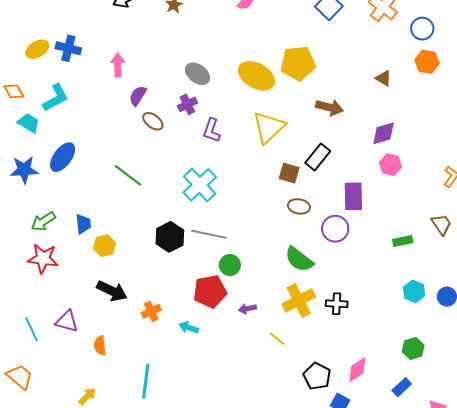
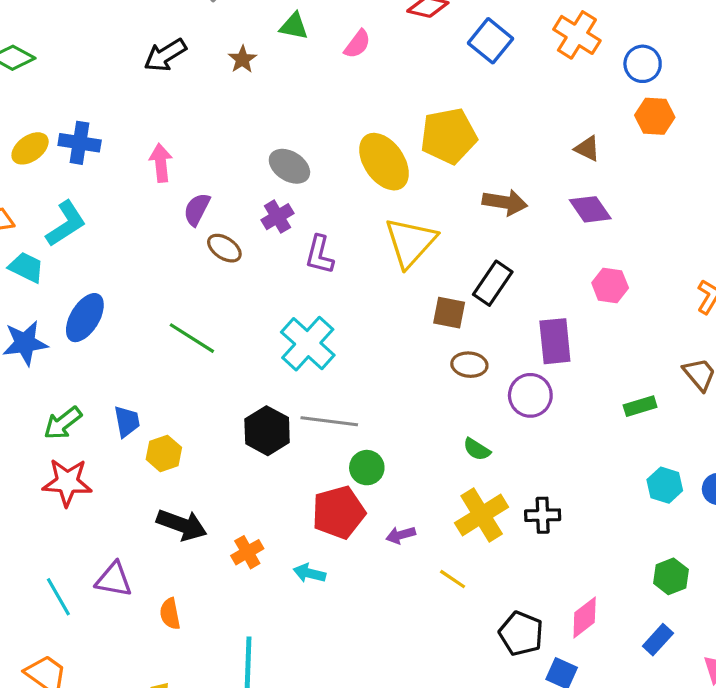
yellow ellipse: (257, 76) -> (384, 162), turned 30
purple diamond: (384, 133) -> (590, 209), moved, turned 76
green semicircle: (299, 259) -> (477, 449), size x0.6

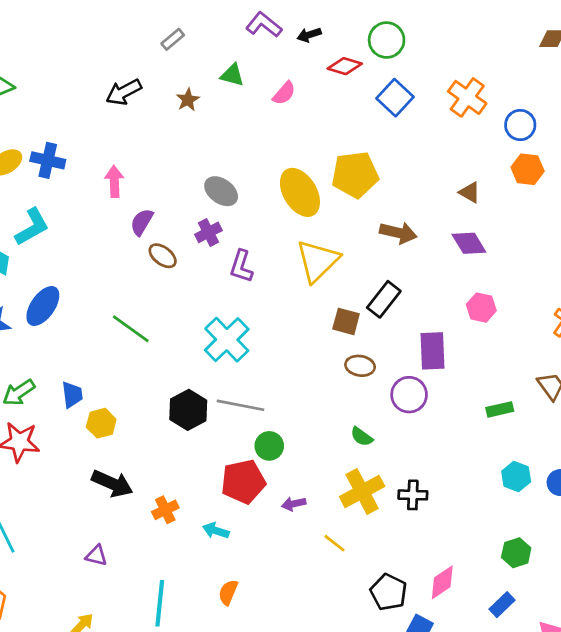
purple triangle: (114, 580) -> (96, 555), moved, size x0.7
orange semicircle: (170, 614) -> (228, 592), moved, turned 30

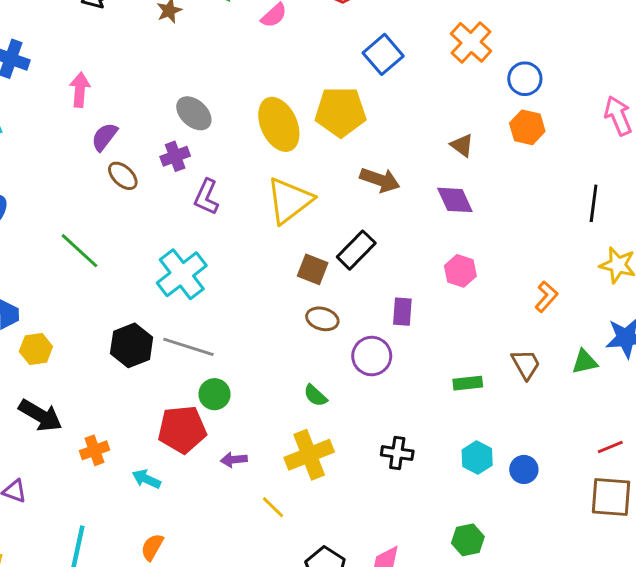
blue square: (395, 98) -> (383, 54), moved
purple rectangle: (432, 351) -> (402, 312), size x0.7
black cross: (413, 495) -> (397, 453), moved

